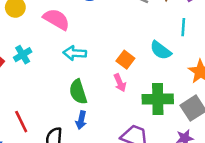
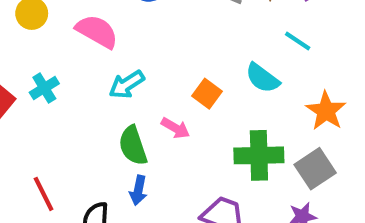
cyan line: (183, 27) -> (298, 41), turned -60
cyan arrow: (75, 53) -> (127, 84), turned -35
pink arrow: (120, 83) -> (175, 128), moved, turned -36

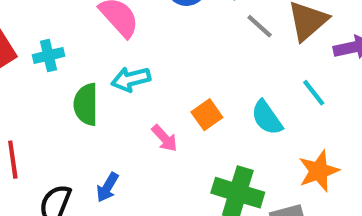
green semicircle: (133, 146) -> (86, 104), moved

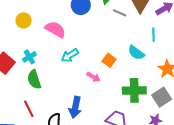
cyan line: (314, 93) -> (154, 35), turned 56
green semicircle: (86, 104) -> (34, 80), moved
blue arrow: (107, 187) -> (75, 107), size x1.5

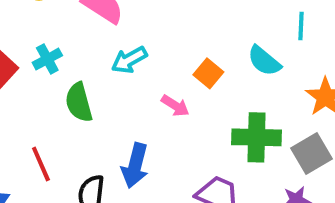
green semicircle: (34, 80) -> (79, 102), moved

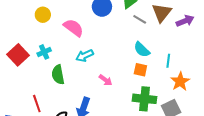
cyan line: (301, 26) -> (168, 61), moved
cyan semicircle: (264, 61) -> (142, 50), moved
orange square: (208, 73) -> (140, 70), moved, turned -32

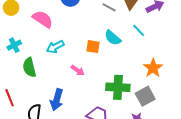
cyan line: (168, 61) -> (139, 30), moved, turned -48
orange square: (140, 70) -> (93, 47), moved

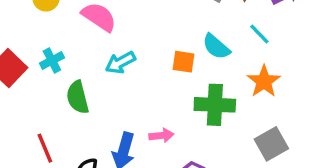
orange star: (153, 68) -> (264, 81), moved
pink arrow: (78, 70) -> (161, 135), moved, turned -40
green cross: (118, 87) -> (215, 105), moved

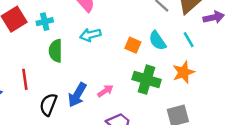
pink arrow: (161, 135) -> (105, 91), turned -42

